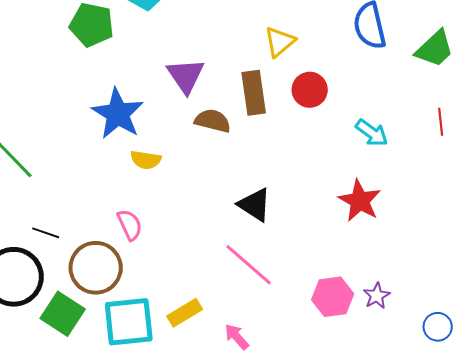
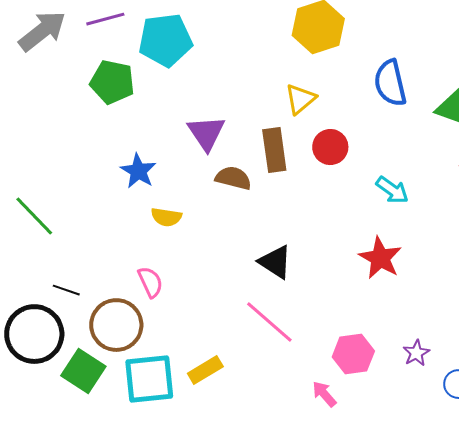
blue star: (118, 114) -> (138, 171), size x0.7
purple star: (377, 296) -> (416, 353), moved
pink arrow: (237, 337) -> (324, 394), moved

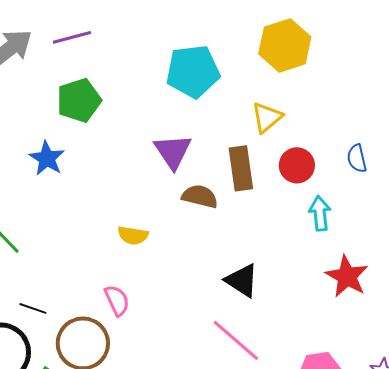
cyan pentagon: (165, 40) -> (193, 71), moved
green pentagon: (112, 82) -> (79, 100), turned -30
blue semicircle: (390, 83) -> (357, 158), moved, size x0.6
blue star: (138, 171) -> (47, 158), moved
cyan arrow: (392, 190) -> (320, 213), moved, turned -132

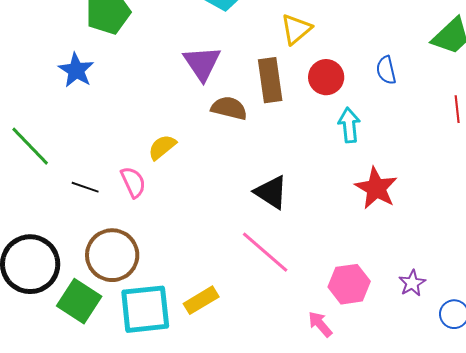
yellow semicircle: (133, 235) -> (162, 147), turned 132
pink semicircle: (117, 300) -> (133, 182), moved
black line: (33, 308) -> (85, 187), moved

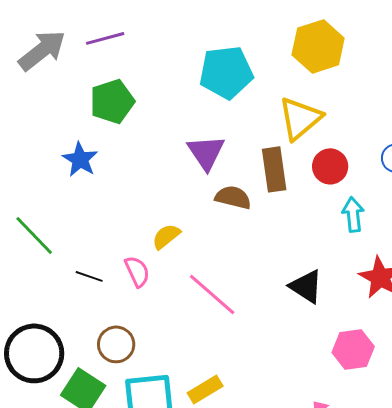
yellow triangle: (296, 29) -> (300, 118), size x1.4
black triangle: (271, 192) -> (306, 286), moved
pink line: (265, 252) -> (212, 294), moved
brown circle: (112, 255) -> (116, 344), size x0.7
pink hexagon: (349, 284) -> (353, 349), moved

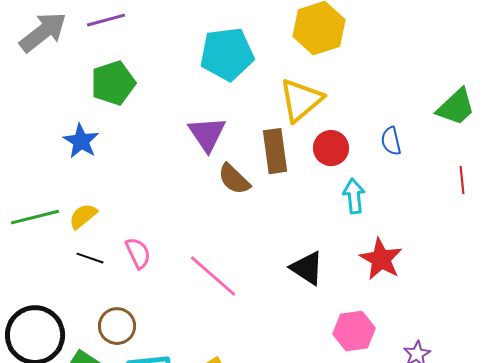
brown semicircle: (233, 197) -> (234, 179), turned -150
green line: (34, 235) -> (35, 217), turned -60
yellow semicircle: (166, 236) -> (83, 216), moved

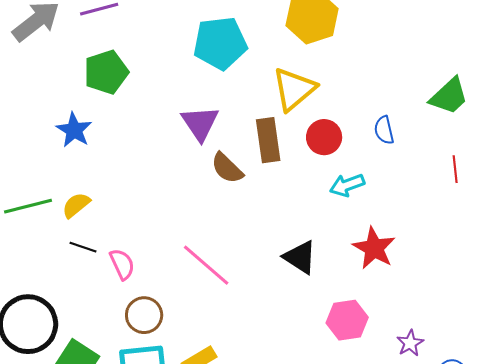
cyan arrow: (354, 196) -> (347, 185), turned -104
pink semicircle: (138, 253) -> (122, 264), moved
brown circle: (117, 326) -> (144, 315), moved

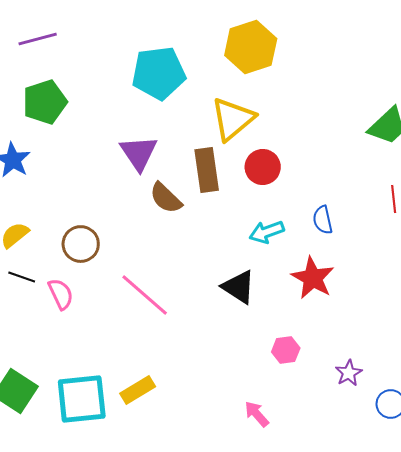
blue semicircle: (384, 130) -> (323, 220), moved
cyan arrow: (347, 185) -> (267, 232), moved
brown circle: (144, 315) -> (81, 244), moved
pink hexagon: (347, 320) -> (286, 350), size x0.7

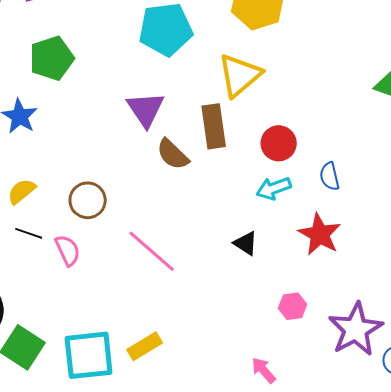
red circle: (263, 167) -> (279, 143), moved
black triangle: (239, 287) -> (246, 243), size x0.7
purple star: (349, 373) -> (356, 329), size x2.0

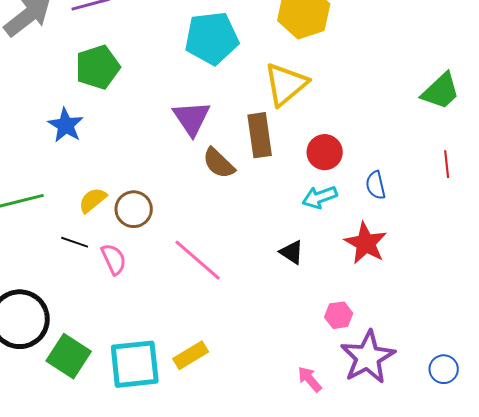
yellow semicircle: (22, 191) -> (93, 200), moved
purple star: (356, 329) -> (368, 357), moved

